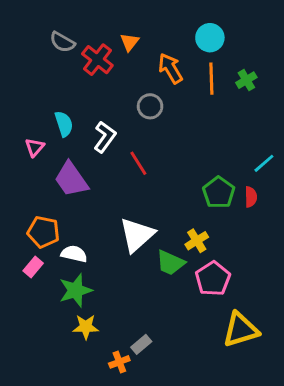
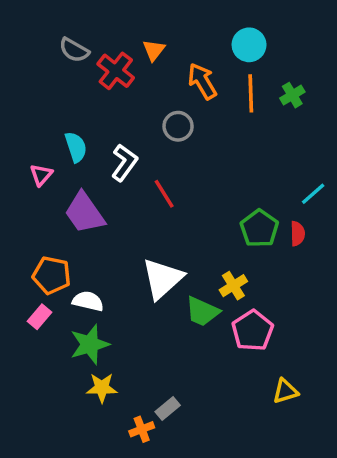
yellow triangle: (241, 330) -> (285, 391), size x0.6

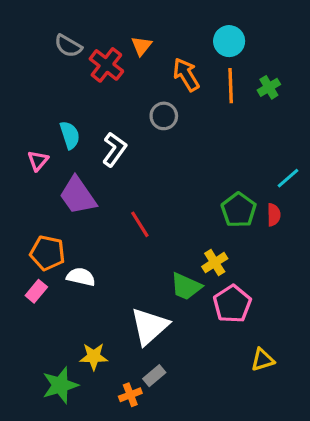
red line: (164, 194) -> (140, 224), moved
white triangle: (162, 279) -> (149, 326), moved
green star: (90, 344) -> (60, 385), moved

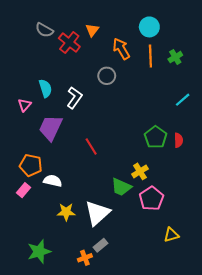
cyan line: (288, 178) -> (183, 100), moved
purple trapezoid: (78, 196) -> (51, 128), turned 60
yellow star: (94, 357) -> (66, 212), moved

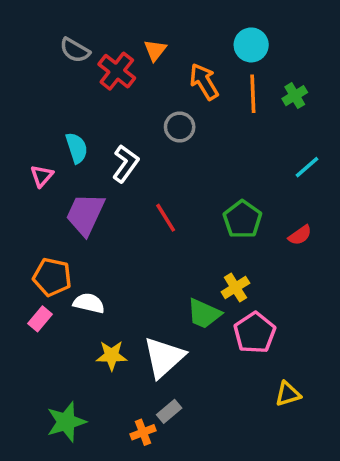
green pentagon: (156, 137) -> (242, 219), moved
red semicircle: (178, 140) -> (300, 235), turned 56
red line: (91, 147) -> (166, 218), moved

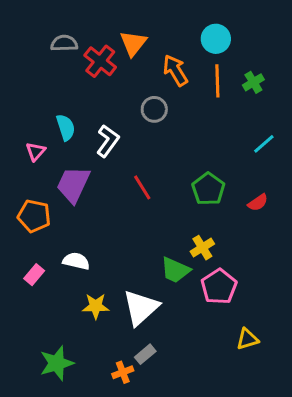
gray semicircle: (75, 50) -> (64, 43), turned 148
orange triangle: (155, 50) -> (133, 43), size x1.4
orange pentagon: (52, 277) -> (34, 216), moved

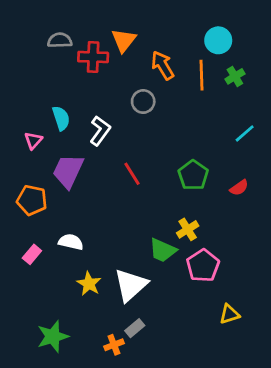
cyan circle: (216, 39) -> (218, 40), moved
red cross: (100, 61) -> (93, 57), turned -36
yellow star: (96, 306) -> (89, 284), turned 30

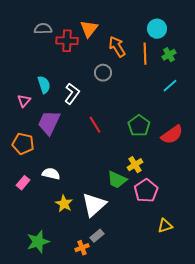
cyan line: (245, 133) -> (170, 86), moved
red semicircle: (239, 188) -> (172, 135), size x1.6

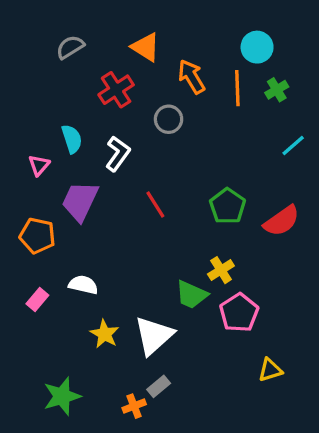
gray semicircle: (43, 29) -> (70, 47), turned -30
orange triangle: (89, 29) -> (146, 47), turned -36
red cross: (67, 41) -> (116, 90), moved, turned -35
cyan line: (170, 86) -> (293, 145), moved

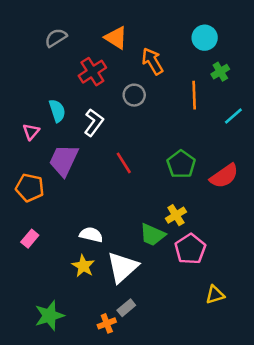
orange line: (237, 88) -> (194, 95), moved
white semicircle: (83, 285) -> (91, 235), moved

